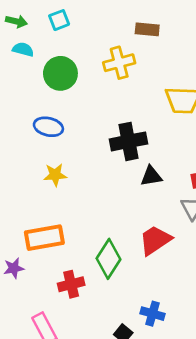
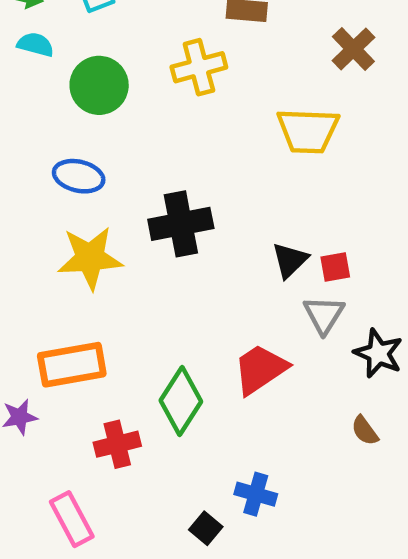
black cross: (128, 141) -> (181, 224), moved
yellow star: (55, 175) -> (90, 258), size x1.6
black triangle: (151, 176) -> (290, 260), moved, turned -35

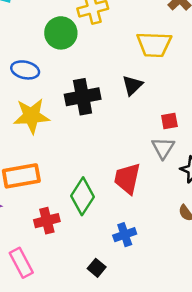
green circle: (99, 85) -> (61, 33), moved
black triangle: (290, 260) -> (132, 85), moved
red trapezoid: (260, 369) -> (127, 178), turned -44
blue cross: (256, 494) -> (125, 235), moved, turned -35

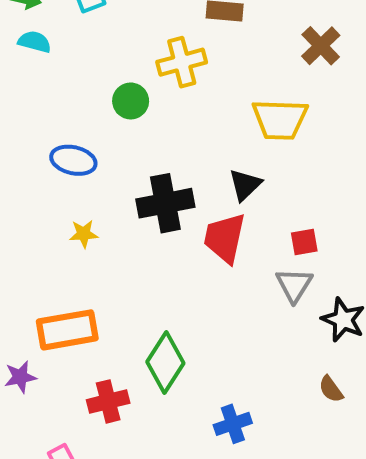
green circle: (61, 33) -> (131, 101), size x0.7
yellow star: (31, 116) -> (84, 234), size x0.5
red trapezoid: (127, 178) -> (225, 238), moved

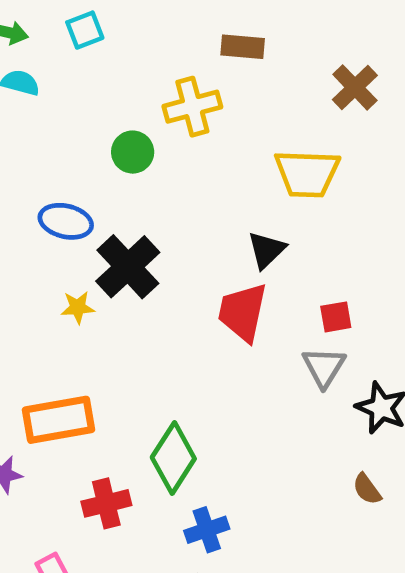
black cross: (165, 203) -> (128, 267), moved, turned -32
blue cross: (233, 424) -> (207, 530), moved

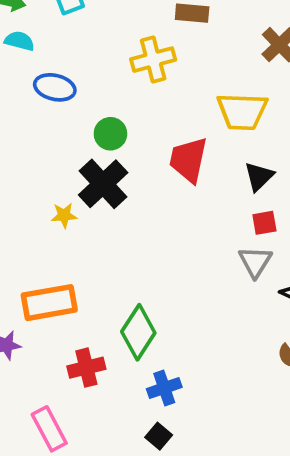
green circle: (133, 152) -> (110, 134), moved
blue ellipse: (66, 221) -> (55, 87), moved
black triangle: (266, 250) -> (259, 176), moved
red trapezoid: (243, 312) -> (188, 160), moved

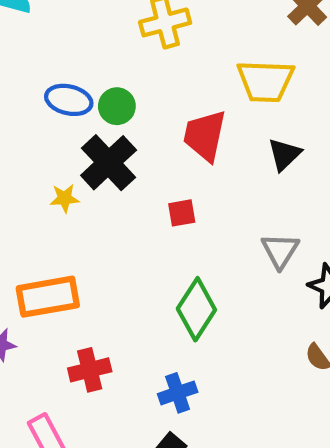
blue ellipse: (55, 87) -> (69, 100), moved
red square: (264, 223) -> (182, 213), moved
green diamond: (138, 332) -> (196, 309), moved

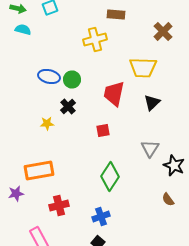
black cross: (109, 163) -> (68, 106), size x0.6

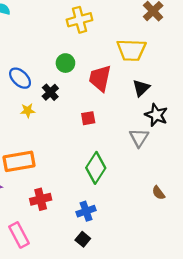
blue ellipse: (49, 76) -> (20, 78), moved, turned 30
green circle: (72, 80) -> (65, 63), moved
black star: (174, 166) -> (156, 115), moved

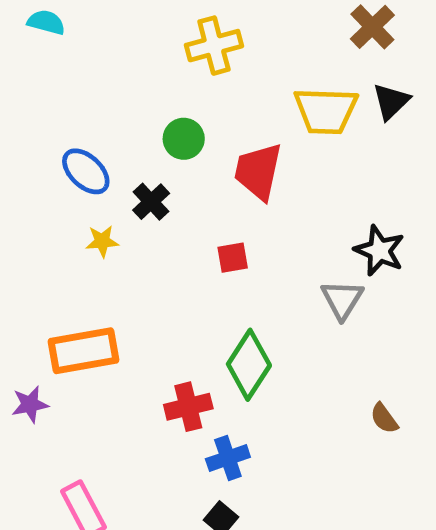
black triangle: (141, 88) -> (391, 101), moved
red cross: (41, 199) -> (188, 407), moved

